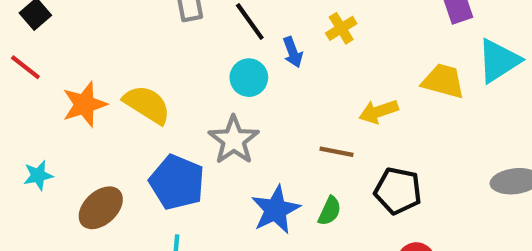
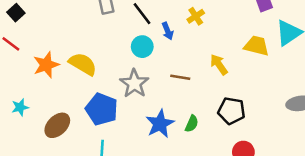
yellow arrow: (378, 112) -> (219, 65), turned 75
brown line: (337, 152) -> (180, 77), moved

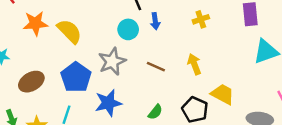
yellow cross: (196, 16) -> (201, 19), moved
yellow trapezoid: (256, 46) -> (223, 94), moved
blue star: (160, 124) -> (108, 103), moved

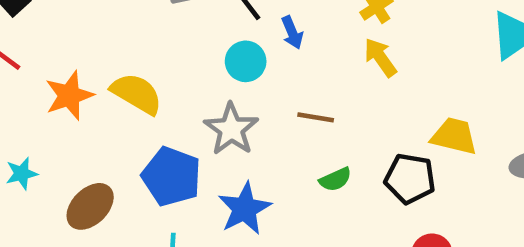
yellow arrow: (194, 64) -> (380, 57), moved
green semicircle: (155, 112) -> (335, 179), moved, turned 42

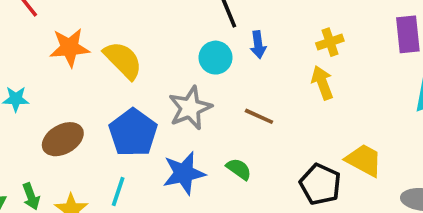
green semicircle: (335, 179) -> (239, 169), moved, turned -135

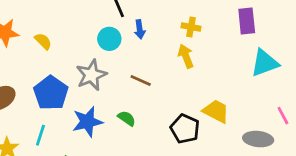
yellow cross: (330, 42) -> (191, 27), turned 30
yellow semicircle: (123, 60) -> (43, 41), size x0.6

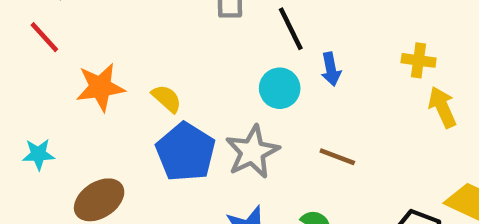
yellow arrow: (186, 56) -> (442, 107), moved
blue pentagon: (51, 93) -> (186, 152), moved

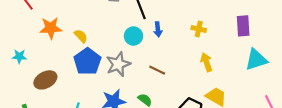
yellow arrow: (442, 107) -> (206, 62), moved

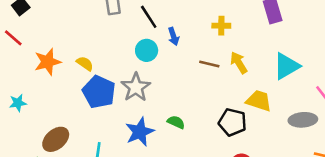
cyan triangle: (256, 60) -> (287, 66), moved
brown line: (157, 70) -> (209, 64), moved
brown ellipse: (45, 80) -> (56, 139), moved

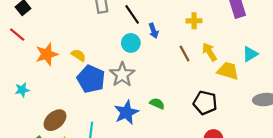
brown line: (209, 64) -> (184, 54), turned 49
cyan triangle: (287, 66) -> (250, 54), size x0.7
yellow trapezoid: (259, 101) -> (228, 71), moved

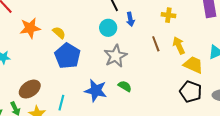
gray star: (122, 75) -> (116, 56), moved
black pentagon: (205, 103) -> (191, 92), moved
blue star: (126, 112) -> (96, 91), turned 30

